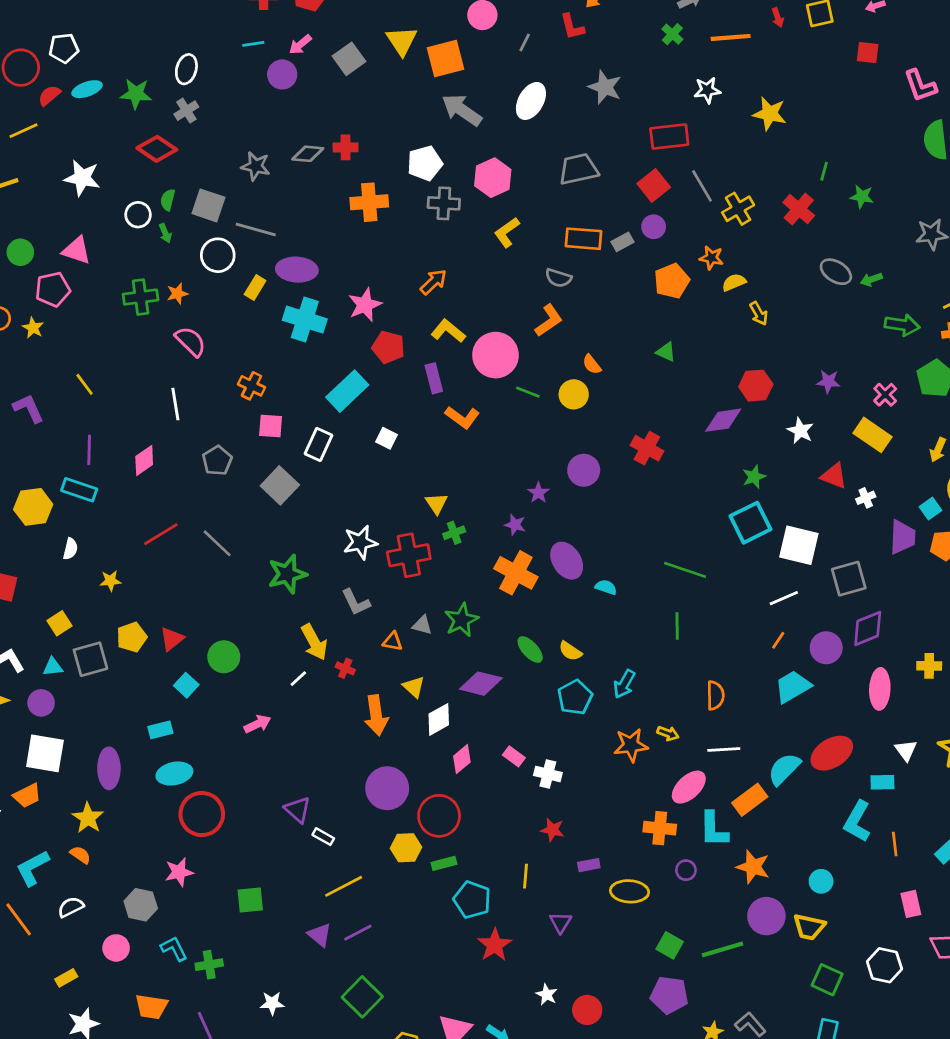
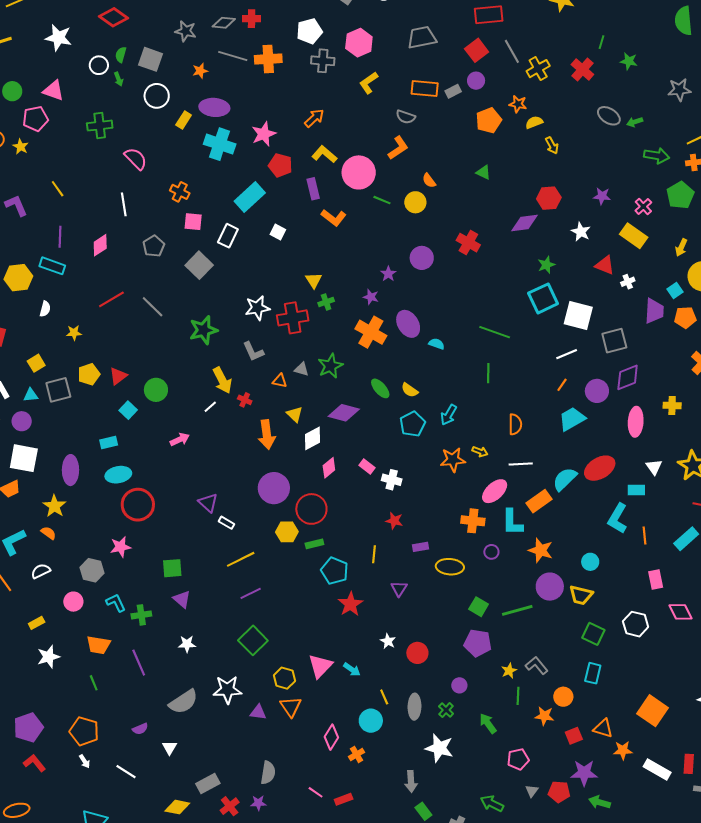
gray line: (256, 230) -> (233, 56), moved
orange star: (177, 294) -> (200, 71), moved
purple triangle: (320, 935) -> (182, 599), moved

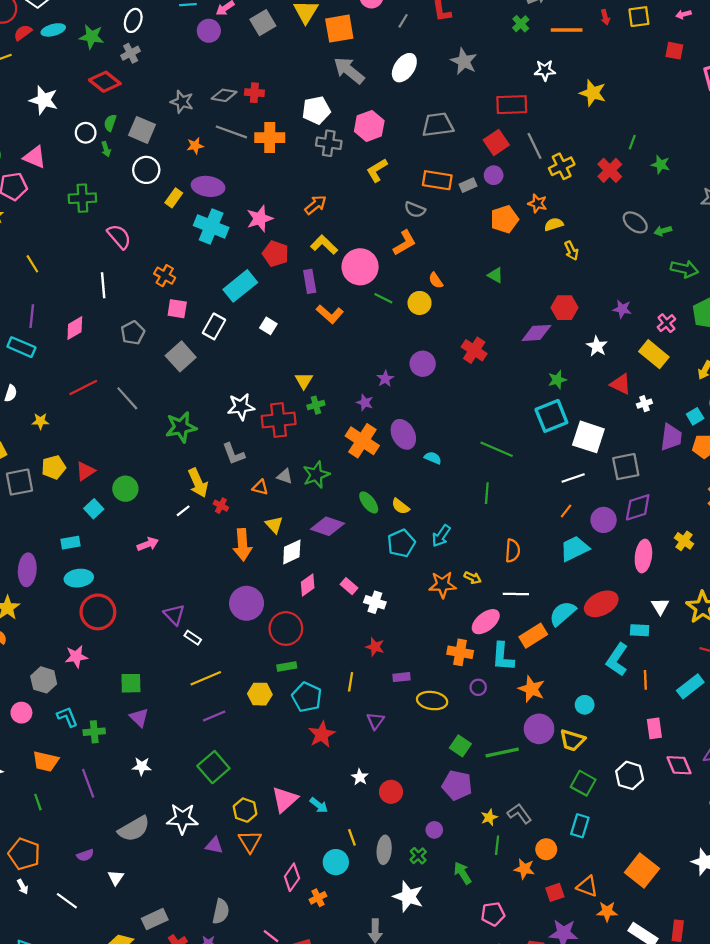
yellow cross: (672, 406) -> (684, 541), turned 30
yellow hexagon: (287, 532) -> (260, 694), moved

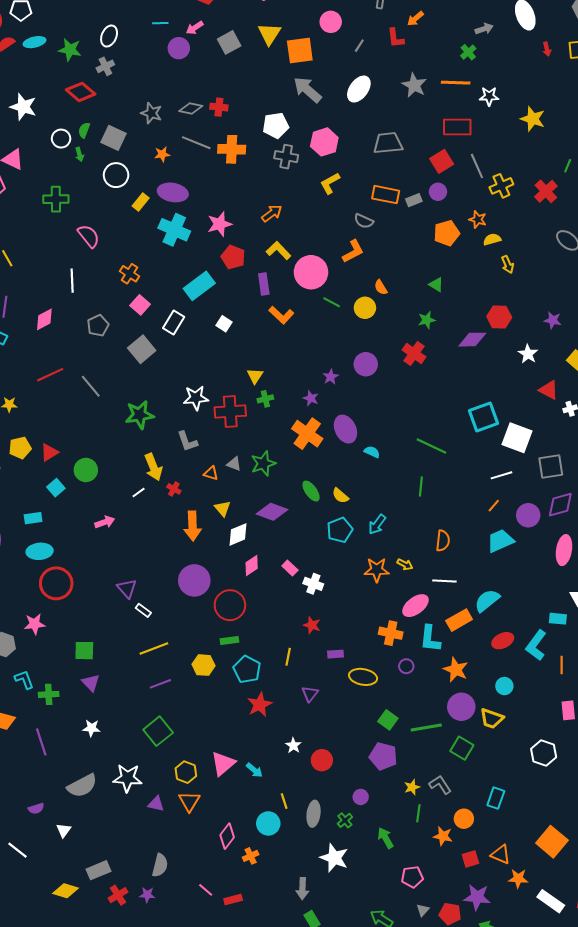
orange line: (567, 30) -> (456, 83), moved
pink square: (177, 309) -> (140, 305), turned 30
green star: (557, 380) -> (427, 320), moved
red ellipse: (601, 604) -> (503, 641), moved, size x0.7
green square: (583, 783) -> (462, 748), moved

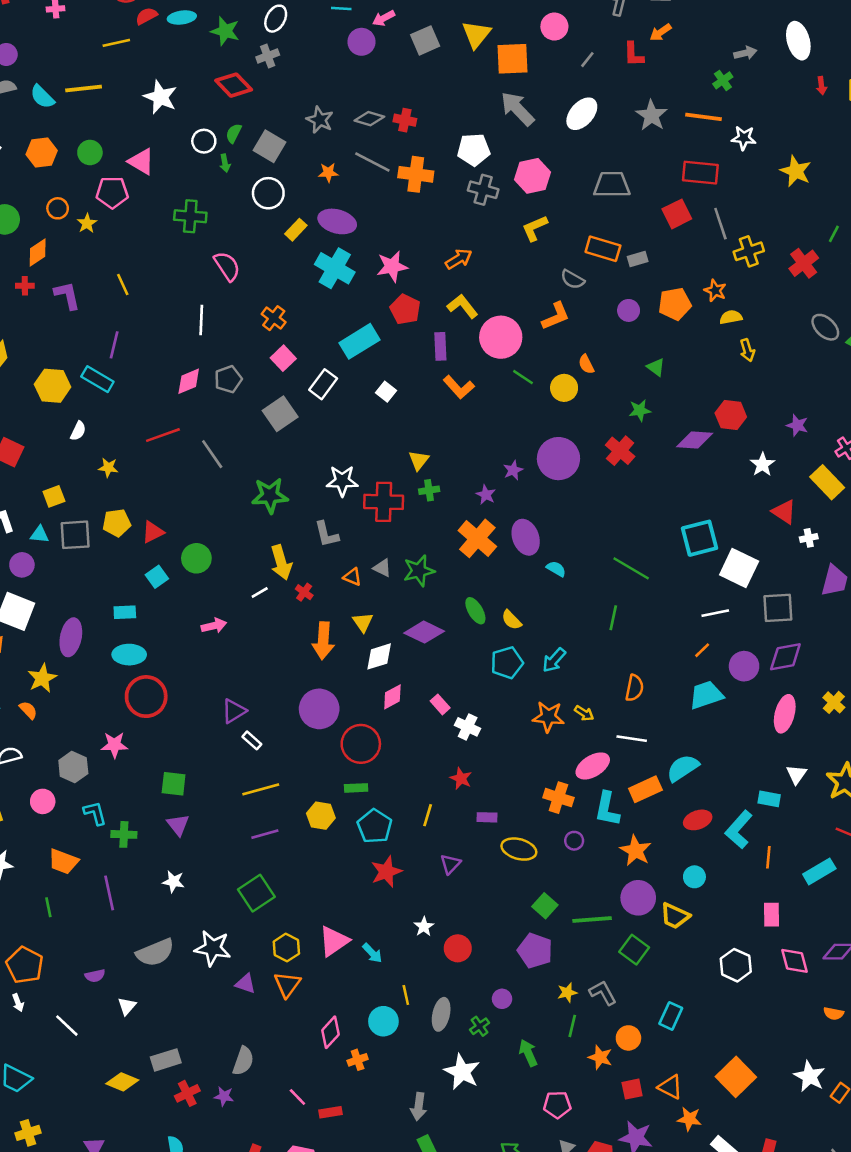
purple circle: (438, 192) -> (629, 310), moved
pink diamond: (44, 319) -> (189, 381), moved
purple circle: (366, 364) -> (558, 459), size x1.4
purple triangle: (127, 588) -> (234, 711), turned 35

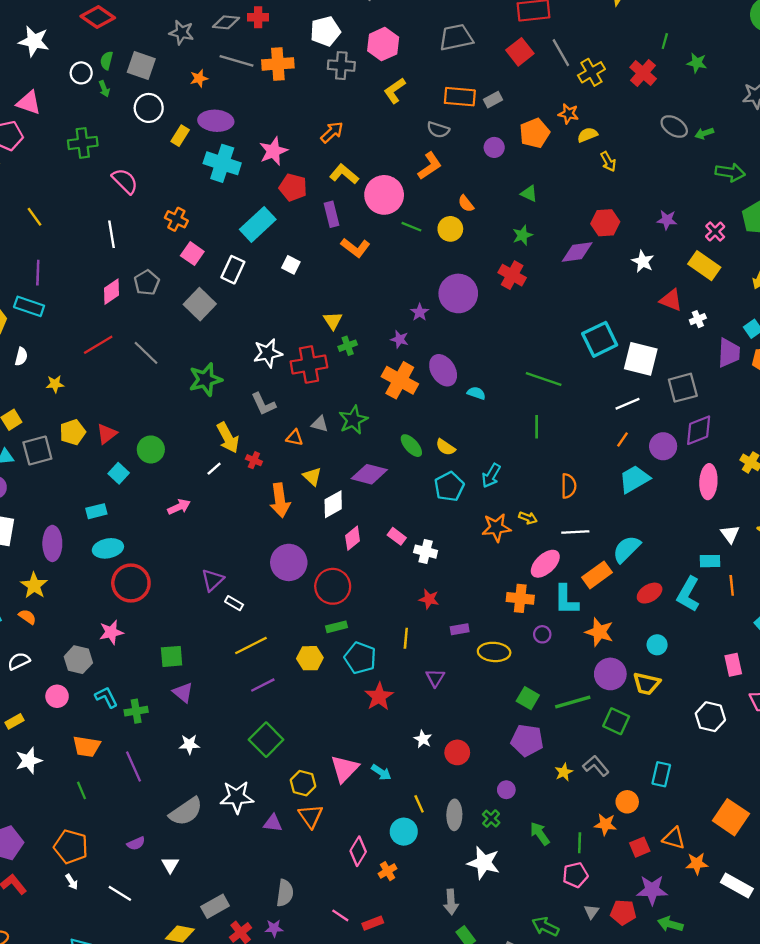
orange line: (768, 857) -> (732, 585), moved
green line: (572, 1026) -> (580, 843), moved

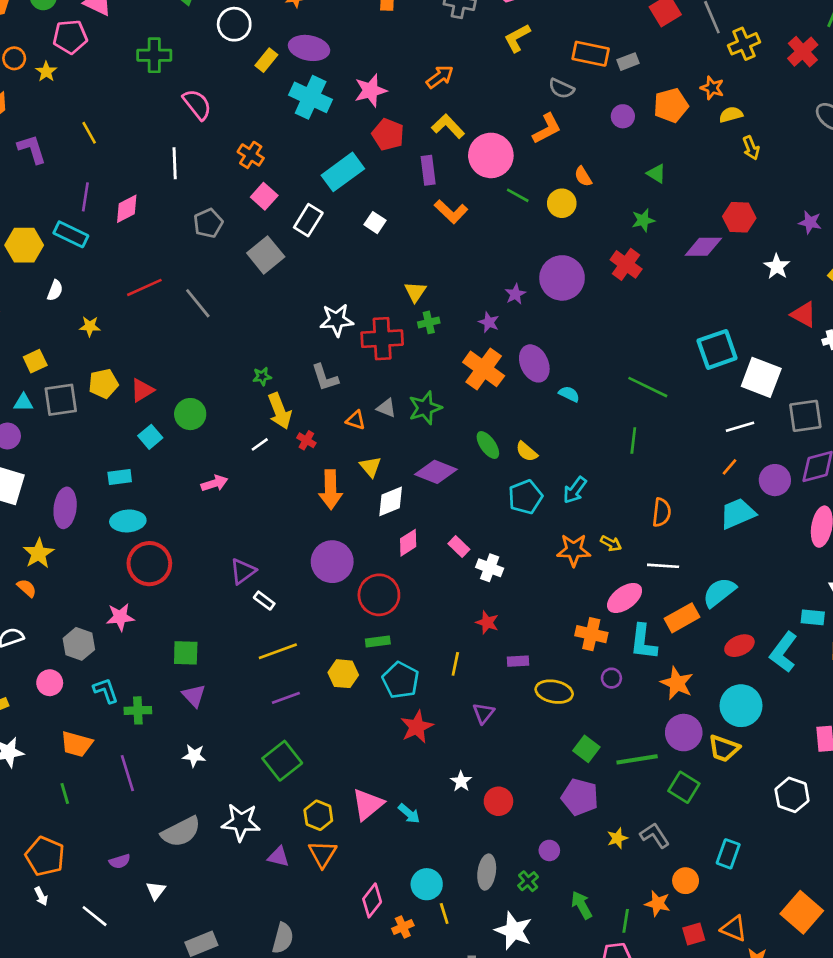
pink diamond: (112, 292) -> (127, 209), moved
green star: (205, 380) -> (262, 376), moved, size x0.5
cyan circle: (657, 645) -> (741, 706), size x1.8
yellow line: (419, 804) -> (444, 914), moved

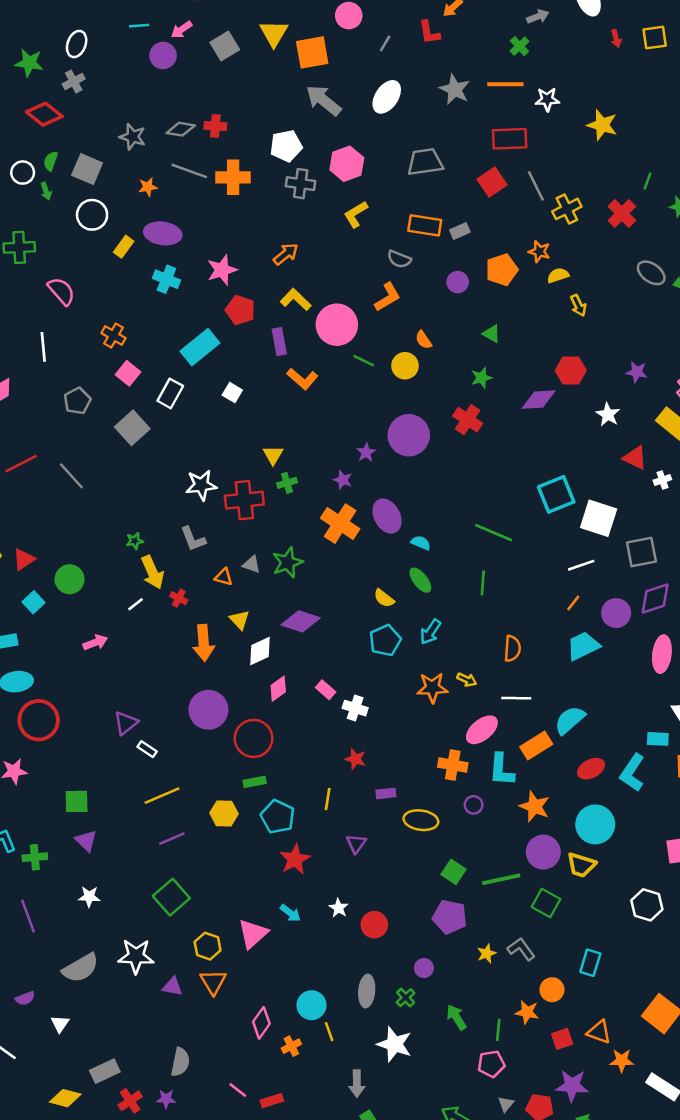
cyan cross: (311, 97) -> (166, 279), size x0.7
green ellipse: (488, 445) -> (420, 580), moved
cyan arrow: (409, 814) -> (290, 913), moved

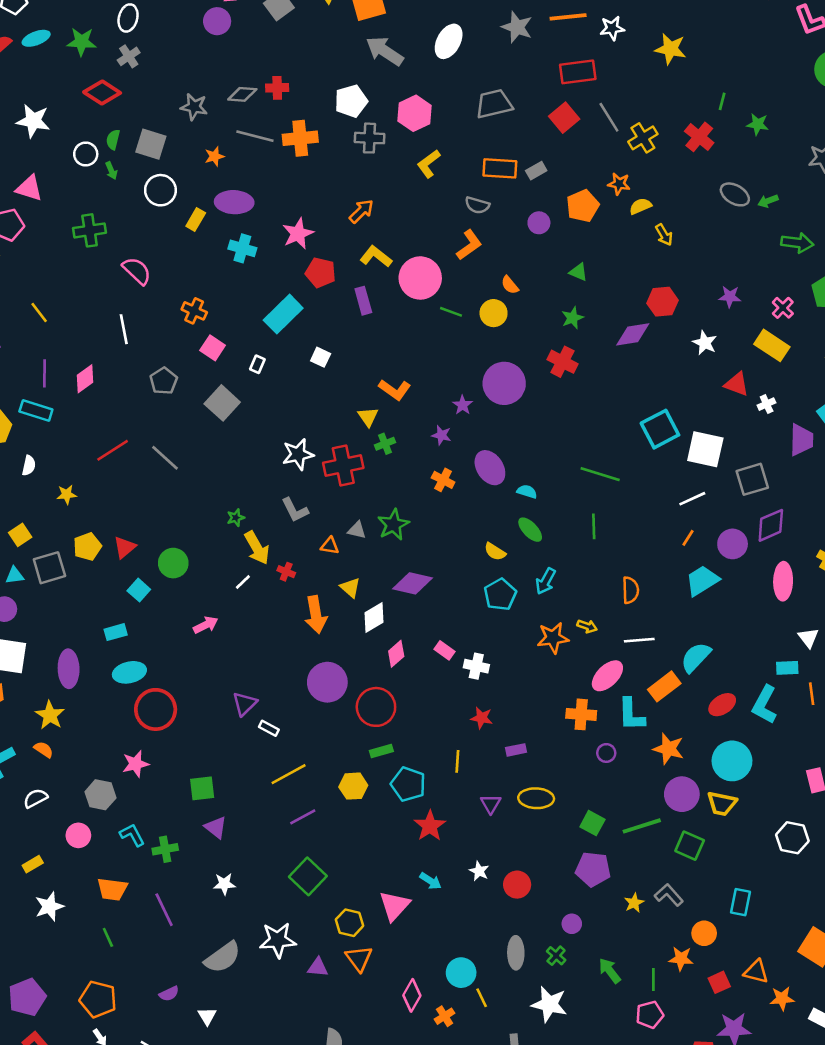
orange L-shape: (302, 379) -> (395, 390), moved
white rectangle: (170, 393) -> (257, 364), size x0.6
orange cross: (340, 524) -> (443, 480), size x0.6
yellow ellipse: (421, 820) -> (536, 798), moved

